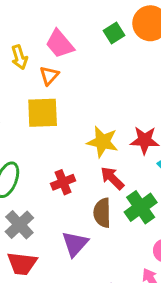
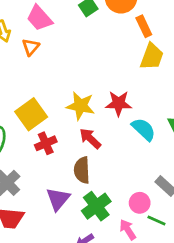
yellow square: (43, 113) -> (31, 114), moved, turned -32
green cross: (141, 207) -> (96, 206), moved

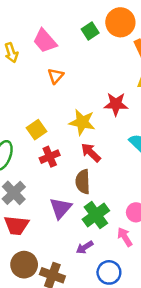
orange triangle: (31, 47) -> (56, 76), moved
red star: (119, 103) -> (116, 104), moved
yellow square: (31, 114) -> (36, 130), size x0.7

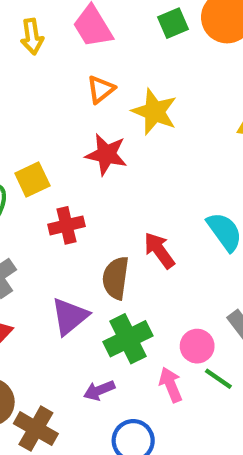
red star: (116, 104) -> (106, 154), moved
yellow star: (82, 122) -> (155, 112), moved
yellow square: (36, 130) -> (32, 180), moved
red arrow: (91, 153) -> (159, 250), moved

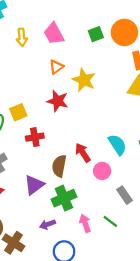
pink circle: (197, 346) -> (102, 171), moved

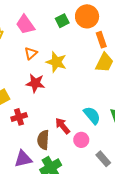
purple triangle: (34, 185) -> (23, 159), turned 30

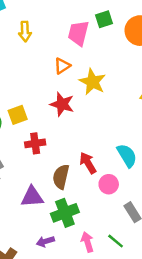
green square: (62, 21) -> (104, 19), moved
pink trapezoid: (25, 25) -> (78, 33), moved, turned 40

